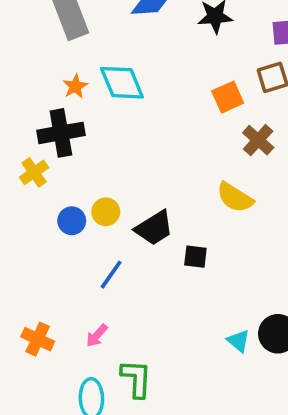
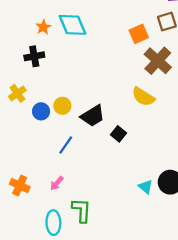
black cross: (61, 133) -> (34, 56), size x0.7
brown cross: (258, 140) -> (158, 61), size x1.4
yellow cross: (34, 172) -> (17, 93), moved
black square: (195, 257) -> (119, 134), turned 32

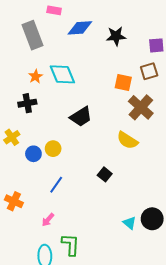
orange square: (139, 34) -> (123, 83), turned 36
black trapezoid: (93, 116) -> (81, 117), moved
orange cross: (20, 186) -> (14, 201), moved

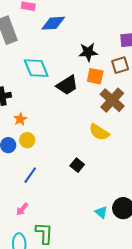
black star: (116, 36) -> (88, 52), moved
orange star: (36, 76) -> (20, 119), moved
black trapezoid: (81, 117) -> (67, 85), moved

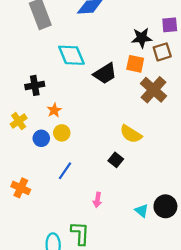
black star: (88, 52) -> (142, 38), moved
yellow semicircle: (99, 132) -> (131, 134), moved
pink arrow: (22, 209) -> (97, 200), moved, turned -32

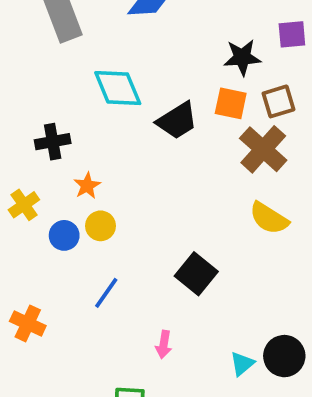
brown square: (162, 52) -> (279, 101), moved
yellow semicircle: (131, 134) -> (269, 218), moved
black square: (116, 160) -> (196, 274), size x1.5
cyan triangle: (142, 211) -> (242, 364), turned 40

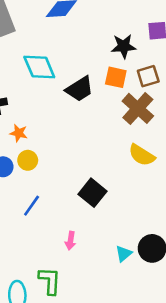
orange star: (87, 186) -> (19, 133), turned -30

